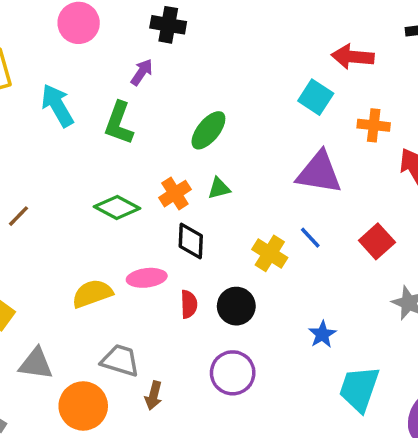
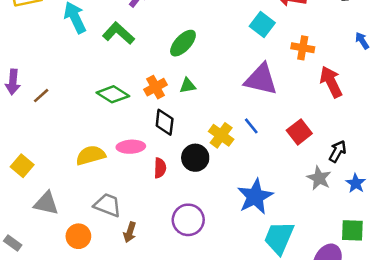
green L-shape: (119, 123) -> (119, 33), turned 108
black circle: (236, 306) -> (195, 158), moved
blue star: (322, 334) -> (255, 197), size x1.8
orange circle: (83, 406) -> (78, 236), size x0.7

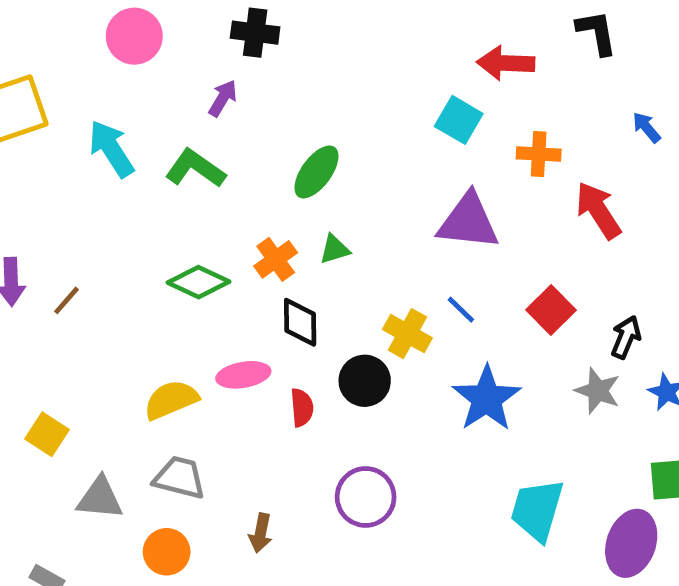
blue star: (255, 197) -> (487, 399), moved
gray trapezoid: (107, 205) -> (180, 478), moved

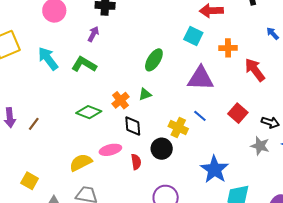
green ellipse: (316, 172) -> (154, 60), moved
black arrow: (626, 337) -> (270, 122), turned 90
blue star: (487, 399) -> (215, 169), moved

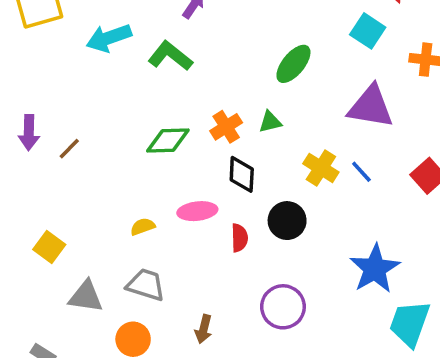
cyan arrow: (48, 59) -> (109, 38), turned -80
green diamond: (89, 112) -> (168, 140), turned -30
yellow cross: (178, 127) -> (321, 168), moved
yellow semicircle: (81, 162) -> (143, 227), size x0.6

